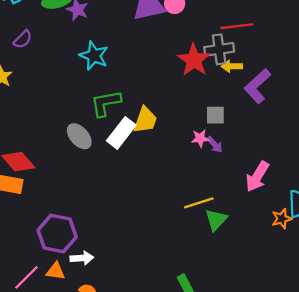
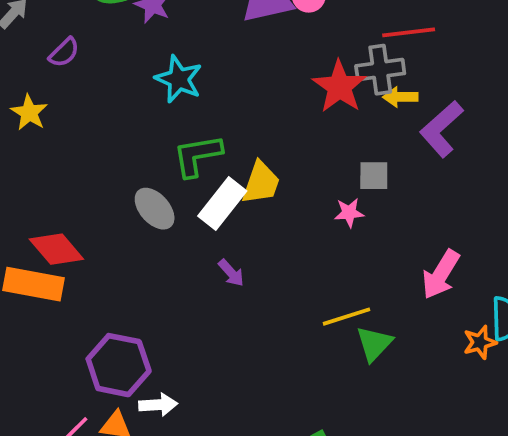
purple arrow: (215, 145) -> (231, 273), moved

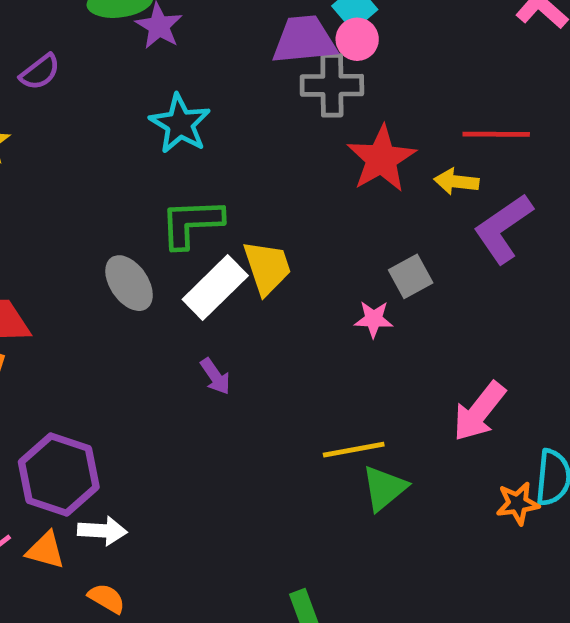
red line: (409, 32) -> (496, 134), moved
gray cross: (380, 70) -> (332, 85), moved
gray square: (374, 176) -> (411, 276), turned -36
yellow trapezoid: (261, 183) -> (267, 268), turned -45

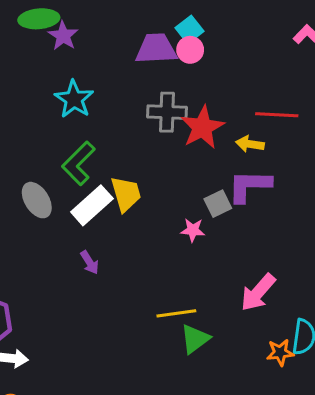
gray cross: (332, 85) -> (167, 112), moved
green L-shape: (191, 223) -> (78, 163), turned -45
purple L-shape: (503, 228) -> (249, 186), moved, turned 33

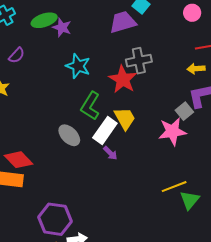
pink circle: (190, 50) -> (192, 13), moved
red star: (202, 127) -> (123, 79), moved
pink star: (193, 230) -> (172, 131), size x1.8
purple arrow: (90, 262) -> (110, 153), moved

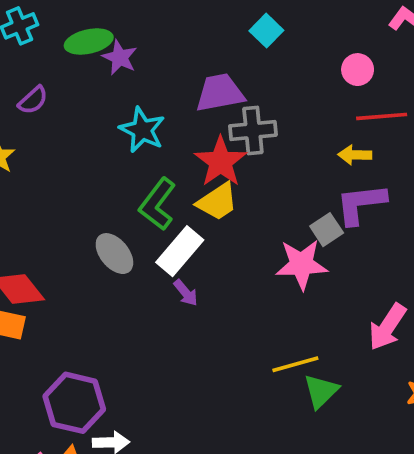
pink circle: (192, 13) -> (358, 70), moved
purple trapezoid: (123, 22) -> (220, 93), moved
yellow trapezoid: (125, 118) -> (217, 202), moved, turned 80

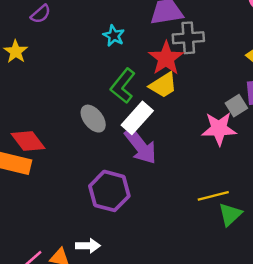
cyan star: (142, 130) -> (114, 36), size x0.7
purple arrow: (186, 293) -> (140, 146), size x2.0
purple hexagon: (74, 403) -> (109, 191), moved

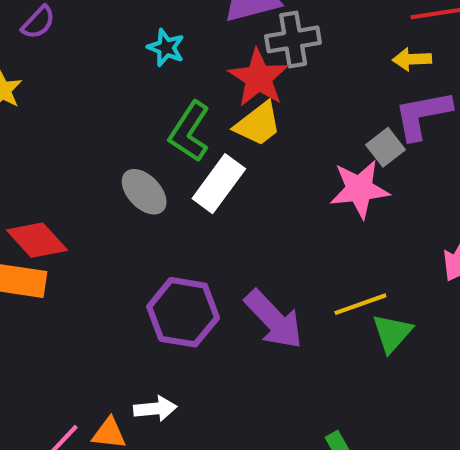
purple arrow: (140, 146) -> (274, 320), moved

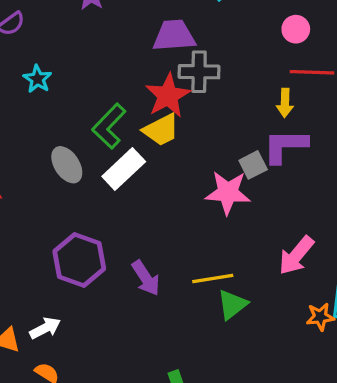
cyan star: (166, 48) -> (37, 79), moved
yellow arrow: (412, 59) -> (285, 103), turned -96
purple arrow: (274, 320) -> (146, 278), size x0.7
white arrow: (155, 409) -> (45, 328), turned -32

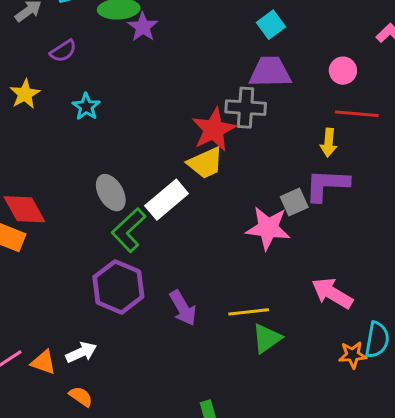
purple trapezoid: (174, 36) -> (270, 72), moved
green L-shape: (109, 126) -> (129, 230), moved
pink arrow: (296, 255) -> (332, 293), turned 78

